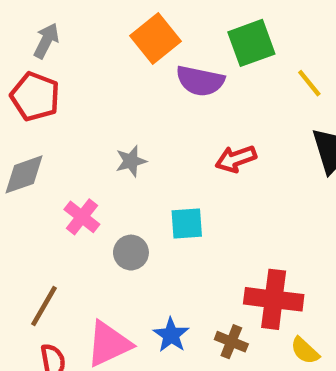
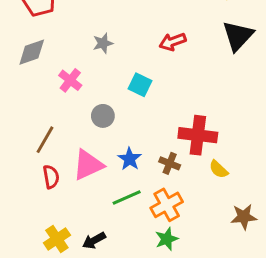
cyan square: (187, 224) -> (140, 85), turned 30
gray circle: (131, 253) -> (103, 116), moved

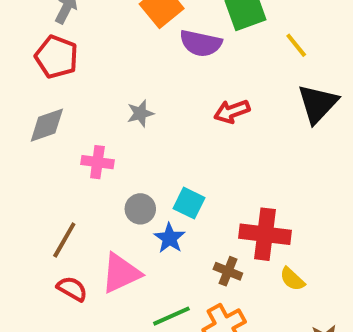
pink cross: (70, 80) -> (97, 162), turned -30
cyan square: (140, 85) -> (189, 203), moved
blue star: (130, 159) -> (170, 238), moved
red semicircle: (51, 177) -> (72, 289), turned -50

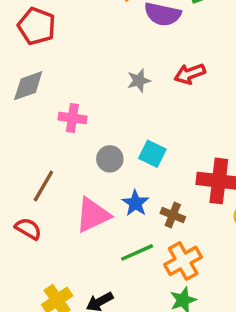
gray star: (140, 113) -> (139, 81), moved
blue star: (170, 238) -> (135, 203), moved
brown cross: (228, 271) -> (173, 215), moved
red semicircle: (72, 289) -> (28, 229), moved

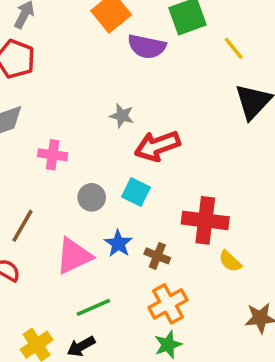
red arrow: (190, 74) -> (157, 146), moved, size x1.4
gray star: (139, 81) -> (122, 116), turned 30
green line: (137, 252) -> (93, 307), moved

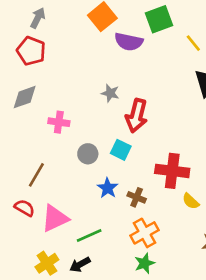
red arrow: (157, 146) -> (137, 116), turned -56
pink triangle: (74, 256) -> (55, 218), moved

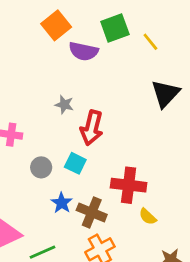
yellow line: (193, 43) -> (150, 42), moved
brown cross: (137, 197) -> (92, 212), size x1.5

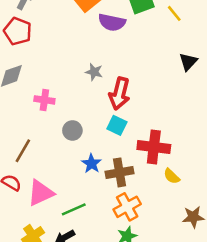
black triangle: (165, 94) -> (188, 62), size x0.7
cyan square: (75, 163) -> (117, 125), moved
brown cross: (92, 212) -> (119, 172), turned -32

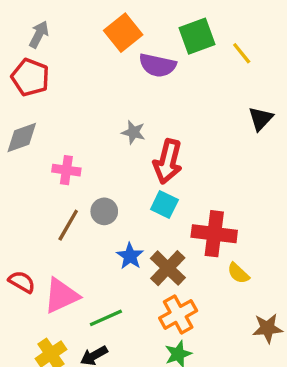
brown line: (23, 151) -> (68, 225), moved
brown cross: (119, 172) -> (168, 268), turned -36

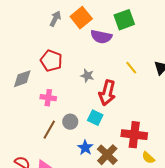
gray arrow: (39, 34) -> (55, 19), moved
yellow line: (242, 53) -> (131, 68), moved
red pentagon: (30, 77) -> (51, 61), moved
cyan square: (164, 204) -> (95, 118), moved

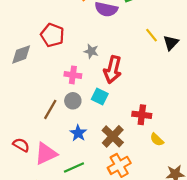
yellow line: (131, 68) -> (151, 35), moved
pink cross: (48, 98) -> (73, 75), moved
red cross: (134, 135) -> (142, 115), size x0.7
blue star: (85, 148) -> (78, 133), moved

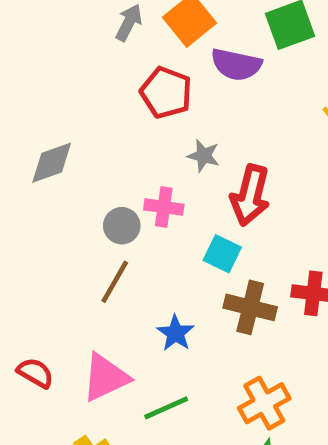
red pentagon: (52, 35) -> (166, 93), moved
gray circle: (73, 101) -> (122, 226), moved
brown cross: (113, 136) -> (250, 307), moved, turned -30
red semicircle: (21, 145) -> (35, 373), moved

